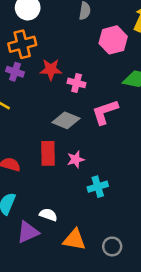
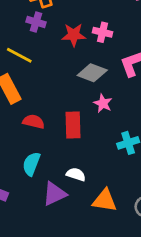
red star: (51, 69) -> (74, 35), moved
red rectangle: (48, 153) -> (73, 125), moved
pink star: (76, 159) -> (103, 103), moved, turned -30

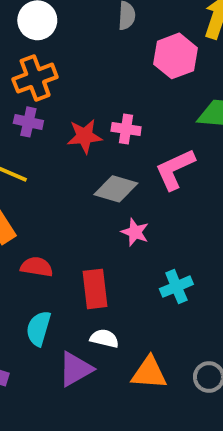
red rectangle: (73, 125) -> (95, 289), moved

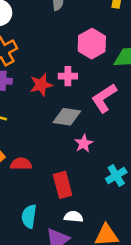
pink hexagon: (176, 56) -> (92, 44), moved
pink star: (135, 232) -> (84, 143), turned 30
red semicircle: (37, 267) -> (21, 164), moved

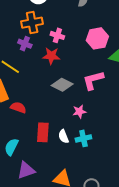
pink cross: (68, 76) -> (57, 35), moved
pink star: (84, 143) -> (79, 112), moved
white semicircle: (74, 217) -> (64, 136), moved, turned -136

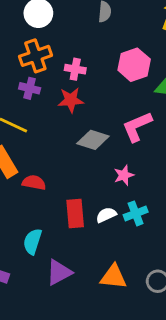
white semicircle: (64, 136) -> (106, 215), turned 96

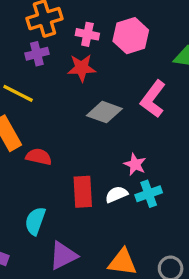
pink hexagon: (134, 65) -> (131, 36), moved
purple cross: (30, 88) -> (37, 54), turned -30
pink L-shape: (137, 127) -> (153, 99), turned -32
pink star: (124, 175) -> (135, 164), moved, turned -30

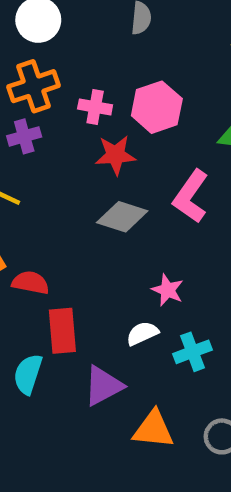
red star: (82, 68) -> (115, 155), moved
red rectangle: (83, 192) -> (62, 331), moved
cyan cross: (149, 194) -> (193, 352), moved
purple triangle: (63, 256) -> (103, 386), moved

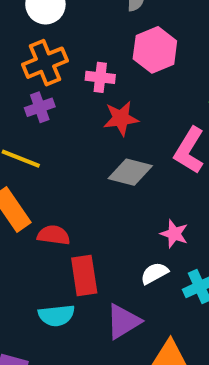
pink hexagon: (157, 107) -> (155, 50), moved
cyan semicircle: (28, 374) -> (56, 315), turned -111

